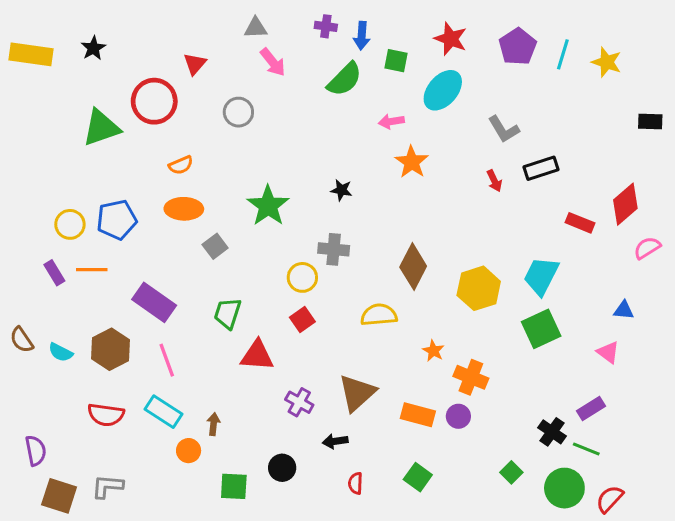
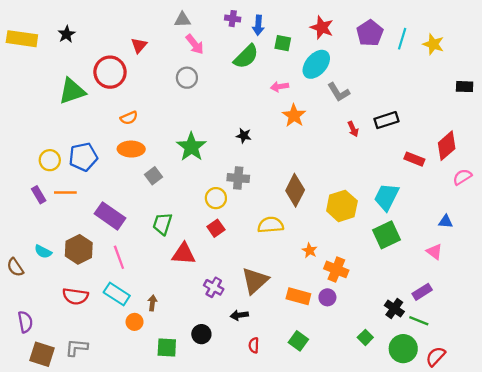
gray circle: (238, 112) -> (187, 78), moved
gray L-shape: (504, 129) -> (339, 92), moved
brown semicircle: (22, 340) -> (15, 267), moved

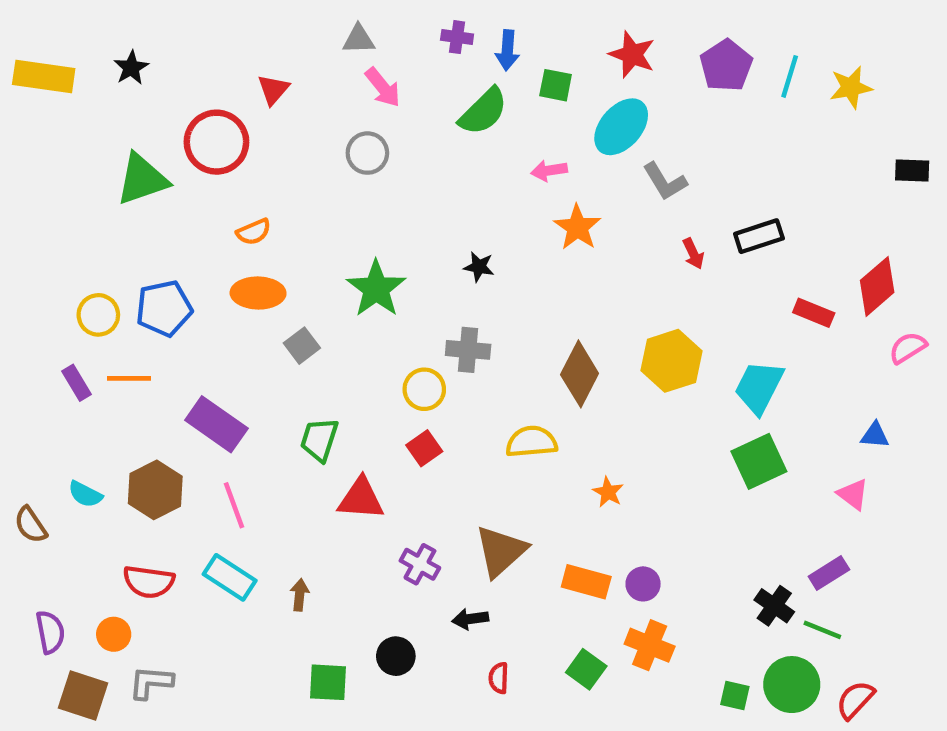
yellow star: (433, 44) -> (851, 87), turned -30
yellow hexagon: (342, 206) -> (671, 361), moved
orange cross: (336, 269) -> (650, 645), moved
orange circle: (135, 322) -> (114, 634), moved
green square: (365, 337) -> (735, 695), moved, turned -32

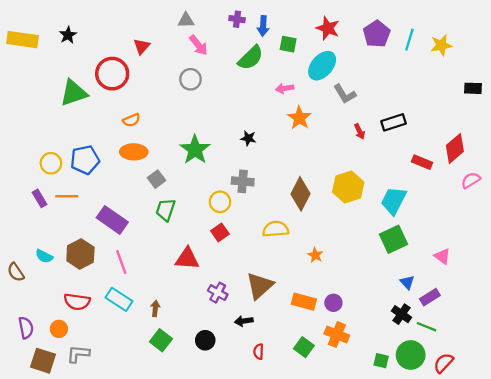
blue triangle: (875, 435) -> (407, 282), moved, turned 42
green trapezoid: (319, 440) -> (166, 210), moved
green square: (328, 682) -> (161, 340), moved, turned 35

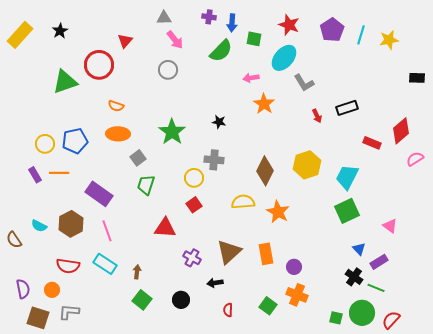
yellow rectangle: (23, 40) -> (20, 35), turned -56
orange semicircle: (131, 120) -> (116, 106), turned 42
orange star: (315, 255) -> (278, 212), moved, size x1.6
orange rectangle: (304, 302) -> (266, 254), moved, turned 65

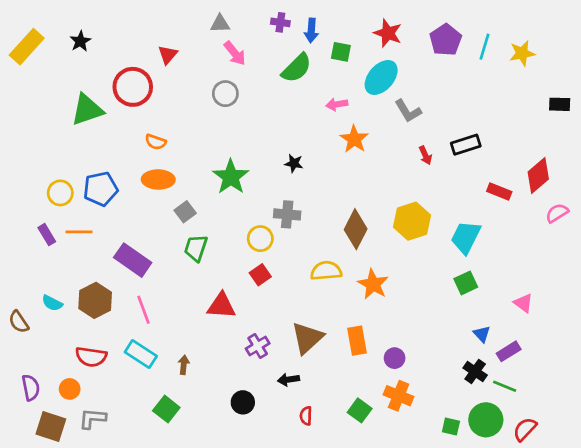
green square: (347, 211) -> (466, 283), size x0.7
purple cross: (192, 258) -> (258, 346), turned 30
green square: (142, 300) -> (166, 409), moved

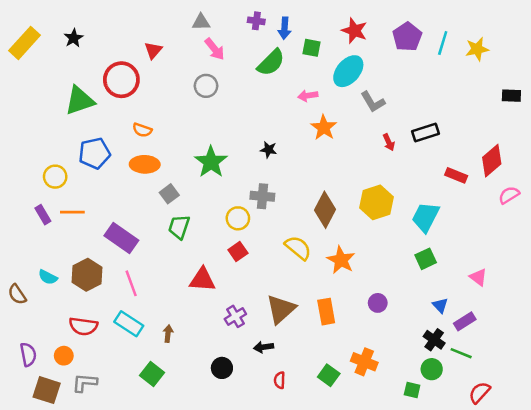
blue pentagon: (101, 189) -> (94, 153), moved
yellow semicircle: (326, 271) -> (298, 248), turned 44
purple circle: (395, 358) -> (378, 303), moved
green circle: (486, 420) -> (432, 369), moved, size x0.7

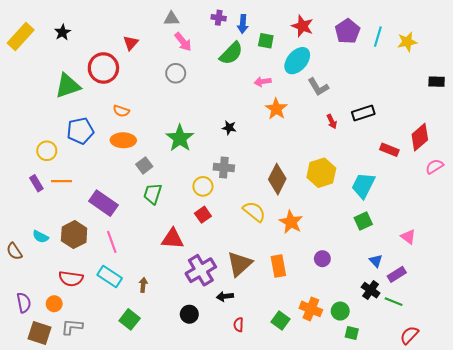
purple cross: (235, 316) -> (201, 270), size x1.6
green circle: (432, 369) -> (340, 311), moved

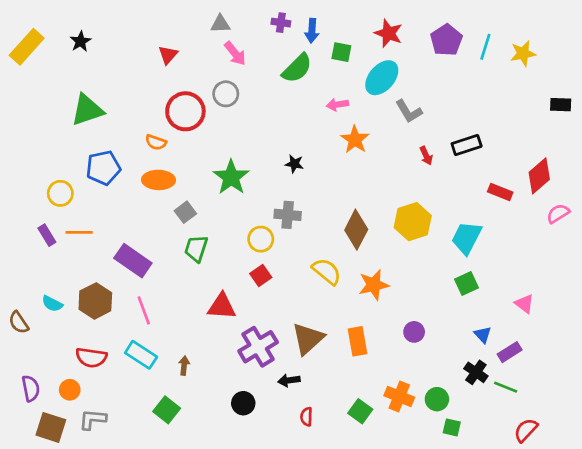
red circle: (103, 68) -> (185, 111), moved
orange star: (291, 222) -> (374, 285), turned 30

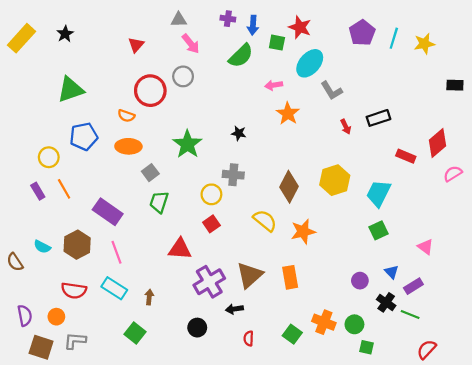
red star: (389, 33) -> (300, 27), moved
orange line: (79, 232) -> (64, 189), turned 60
purple circle: (414, 332) -> (360, 281), moved

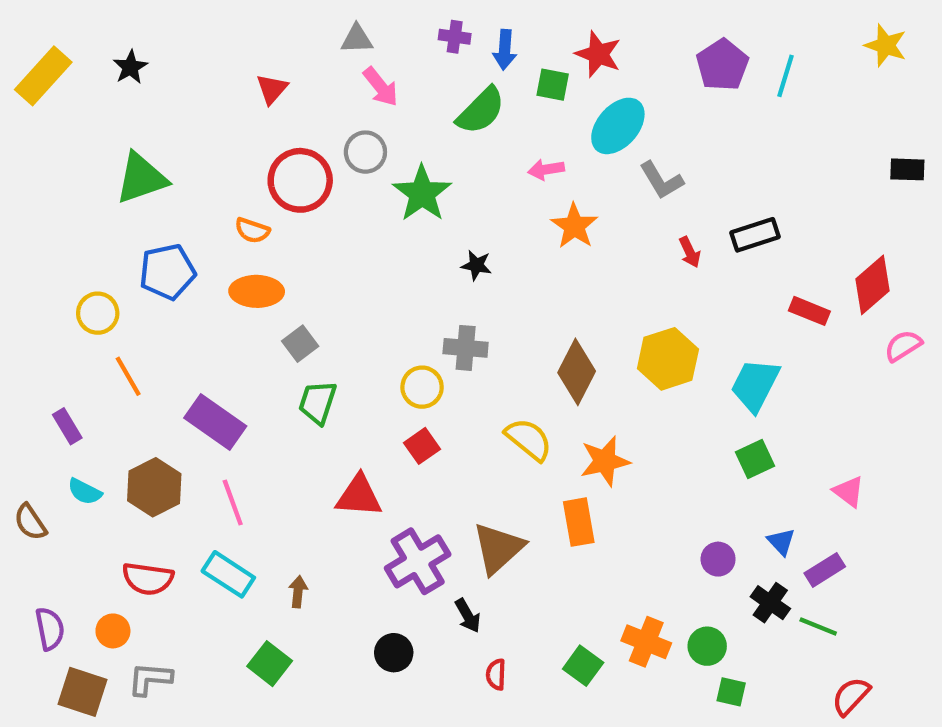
yellow star: (424, 44) -> (886, 45), moved, turned 30
green star: (187, 144) -> (422, 193), moved
purple rectangle: (38, 191) -> (67, 426), moved
orange rectangle: (290, 277) -> (579, 522), moved
black arrow: (234, 309) -> (468, 616), turned -112

